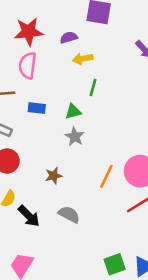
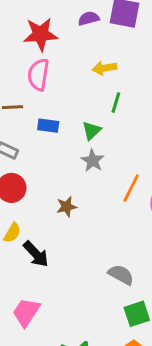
purple semicircle: (69, 37) -> (89, 18), moved
green triangle: (73, 111) -> (92, 131), turned -30
orange line: (106, 176) -> (131, 188), moved
gray semicircle: (69, 214) -> (121, 275), moved

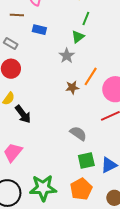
green triangle: (92, 131) -> (78, 37), moved
brown star: (67, 207) -> (72, 88), moved

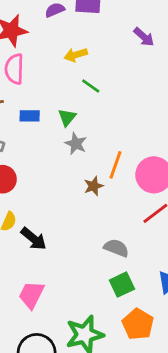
green line: (86, 19) -> (91, 86), turned -64
green triangle: (78, 37) -> (67, 117), moved
green square: (86, 160) -> (122, 285), moved

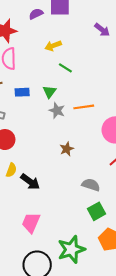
orange line: (115, 165) -> (84, 107), moved, turned 66
brown star: (94, 186) -> (67, 149), moved

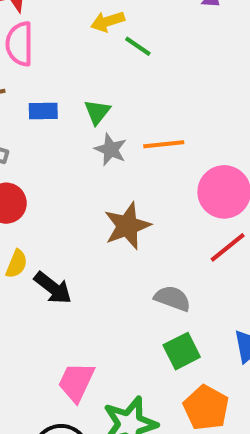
green line: (65, 68) -> (138, 46), moved
brown star: (67, 149) -> (127, 226), size x1.6
pink trapezoid: (31, 223) -> (76, 382), moved

